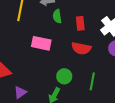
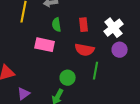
green semicircle: (57, 16) -> (57, 25), moved
green line: (92, 81) -> (96, 71), moved

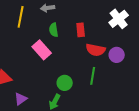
white cross: (114, 28) -> (119, 19), moved
pink rectangle: (45, 45) -> (42, 50), turned 36
red semicircle: (85, 50) -> (96, 50), moved

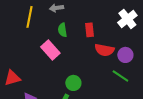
green line: (93, 76) -> (120, 76), moved, turned -66

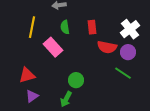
yellow line: (29, 17) -> (32, 27), moved
white cross: (127, 19) -> (130, 29), moved
red triangle: (12, 78) -> (27, 75), moved

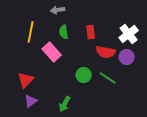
green line: (123, 73) -> (108, 78), moved
red triangle: (27, 75) -> (26, 80), turned -30
green circle: (76, 80) -> (84, 75), moved

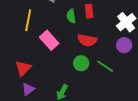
green semicircle: (64, 32) -> (71, 16), moved
red rectangle: (91, 32) -> (89, 11), moved
red semicircle: (106, 52) -> (87, 40), moved

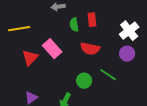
yellow line: (28, 20) -> (19, 29), moved, turned 70
green circle: (81, 63) -> (84, 81), moved
red triangle: (23, 68) -> (30, 58), moved

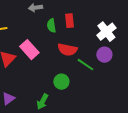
green line: (108, 75) -> (85, 65), moved

